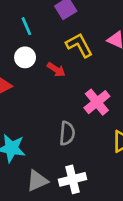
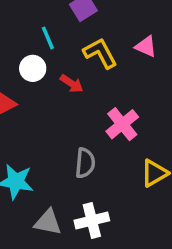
cyan line: (26, 26) -> (48, 38), moved
gray triangle: (37, 181) -> (48, 222), turned 35

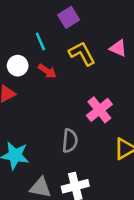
white circle: (33, 68) -> (18, 66), moved
red arrow: (72, 84) -> (47, 71), moved

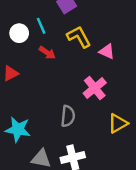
pink triangle: (118, 48) -> (107, 51), moved
white circle: (18, 66) -> (19, 33), moved

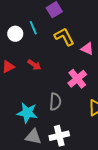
red arrow: (47, 53) -> (34, 65), moved
cyan star: (18, 129) -> (27, 113), moved

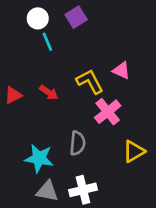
white circle: (15, 34) -> (38, 18), moved
yellow L-shape: (64, 37) -> (90, 81), moved

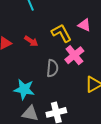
gray semicircle: (77, 143) -> (52, 68), moved

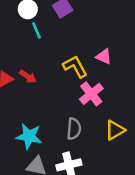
red arrow: (31, 41) -> (28, 76), moved
gray semicircle: (52, 68) -> (74, 129), moved

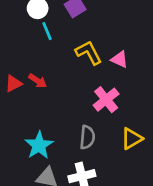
yellow L-shape: (75, 66) -> (89, 53), moved
cyan star: (29, 136) -> (39, 145), turned 30

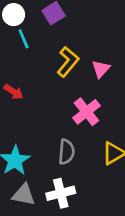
yellow L-shape: (89, 53) -> (68, 62), turned 68
pink triangle: (120, 59) -> (101, 69), turned 48

